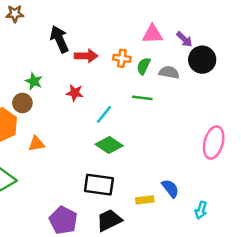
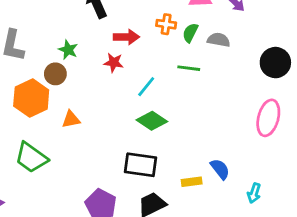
red arrow: (86, 56) -> (126, 37), moved
black circle: (202, 60) -> (275, 63), moved

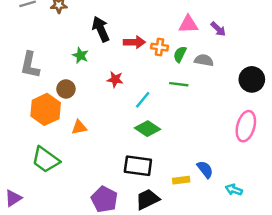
red arrow: (126, 37) -> (134, 42), moved
green star: (68, 50) -> (80, 55), moved
cyan arrow: (254, 193) -> (234, 190), turned 91

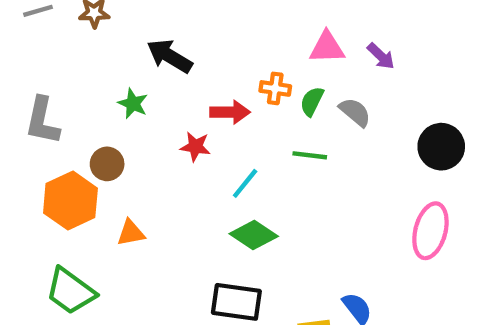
black arrow: (101, 29) -> (170, 56), turned -35
red arrow: (134, 42) -> (230, 112), moved
gray semicircle: (204, 60) -> (355, 112), turned 30

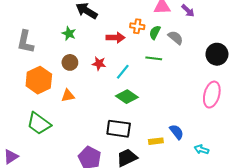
red star: (195, 147) -> (99, 63), moved
brown circle: (107, 164) -> (70, 62), moved

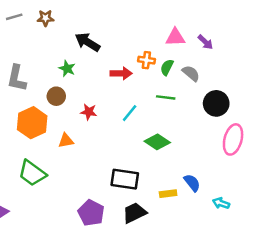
black circle: (217, 54) -> (216, 103), moved
brown circle: (70, 62) -> (56, 96), moved
red star: (99, 63) -> (89, 112), moved
green diamond: (127, 97) -> (157, 142), moved

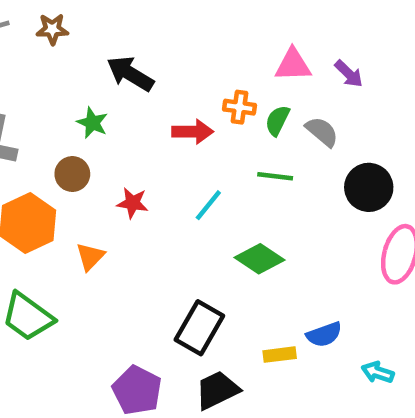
orange triangle: (66, 141) -> (90, 256), turned -35
black rectangle: (125, 179) -> (199, 328), turned -68
blue semicircle: (192, 183) -> (324, 334), turned 108

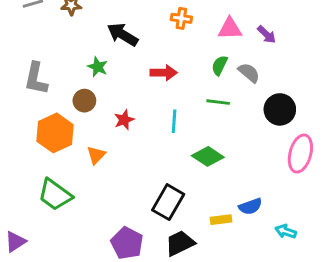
orange cross: (239, 107) -> (181, 18), moved
red star: (133, 203) -> (124, 120), turned -30
cyan line: (208, 205) -> (174, 121), turned -35

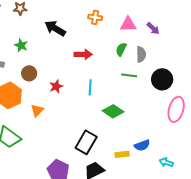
green star: (98, 67) -> (21, 45), moved
gray semicircle: (249, 73) -> (141, 54), turned 49
green line: (218, 102) -> (129, 75), moved

